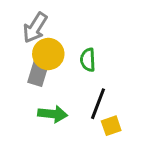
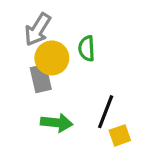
green semicircle: (88, 60) -> (87, 48), moved
gray rectangle: (38, 73) -> (41, 78), turned -30

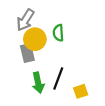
black line: (106, 112) -> (58, 79), moved
green arrow: (57, 123) -> (38, 83), turned 72

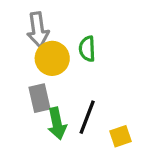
gray arrow: (25, 20) -> (38, 30), turned -40
gray rectangle: (27, 53) -> (39, 98), moved

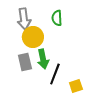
green semicircle: (87, 49) -> (57, 18), moved
green arrow: (57, 123) -> (43, 59), moved

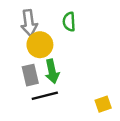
black line: (55, 74) -> (45, 96), moved, turned 55
yellow square: (76, 86) -> (103, 104), moved

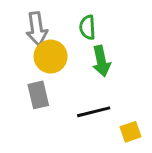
green arrow: (52, 71) -> (101, 61), moved
black line: (45, 96) -> (94, 112), moved

